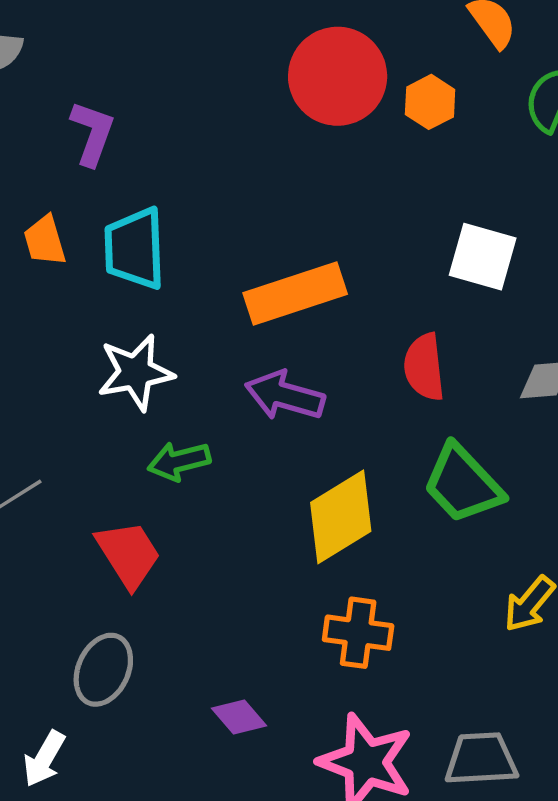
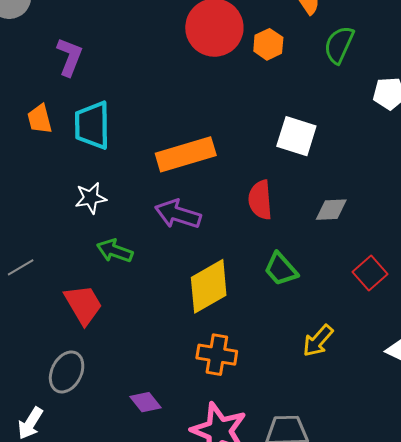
white star: (136, 372) -> (91, 198), size x0.7
green arrow: (179, 461) -> (115, 251), turned 32
green trapezoid: (463, 484) -> (281, 269), size x0.7

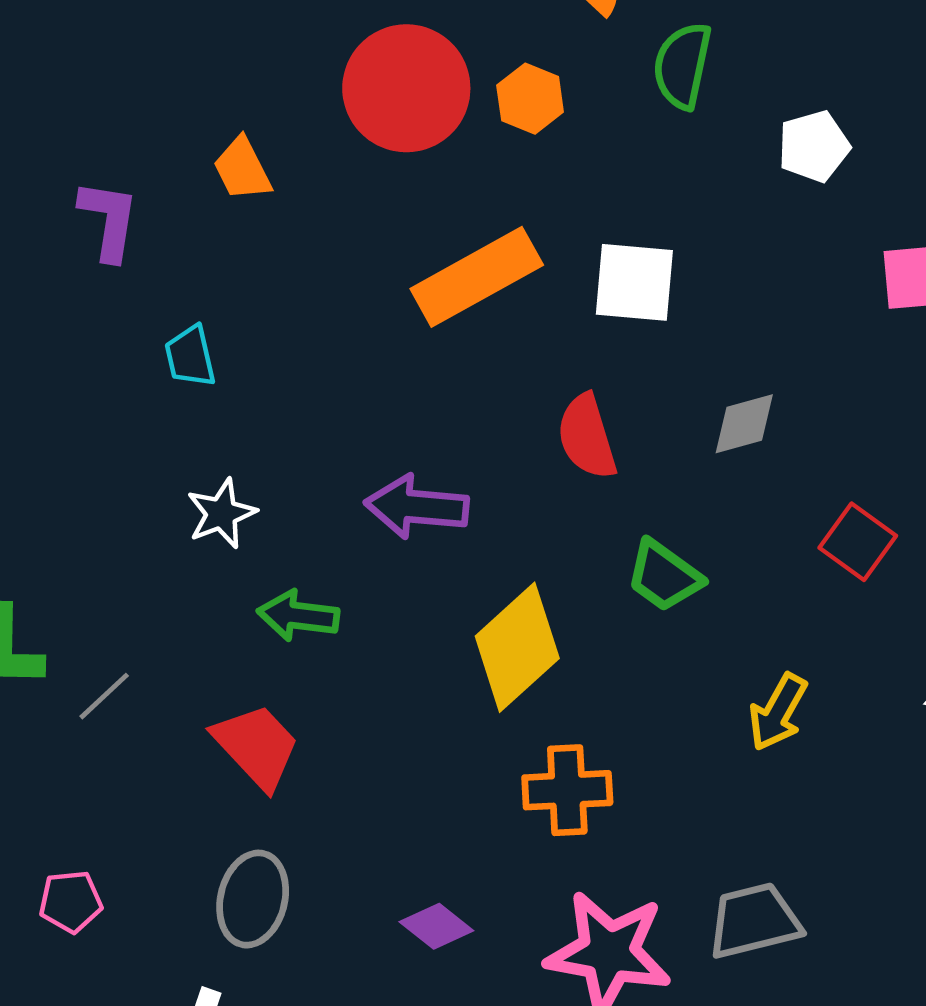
orange trapezoid: (40, 119) -> (242, 169), moved
cyan trapezoid: (92, 125) -> (190, 356), size x0.6
orange rectangle: (186, 154) -> (477, 277), moved

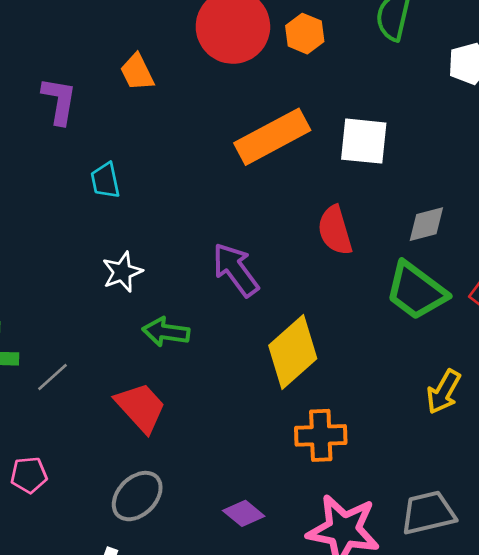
purple arrow: (417, 507) -> (236, 270), turned 48
green trapezoid: (664, 576) -> (416, 291), moved, size x1.4
gray ellipse: (253, 899) -> (137, 496), turned 30
pink pentagon: (71, 902) -> (29, 475), moved

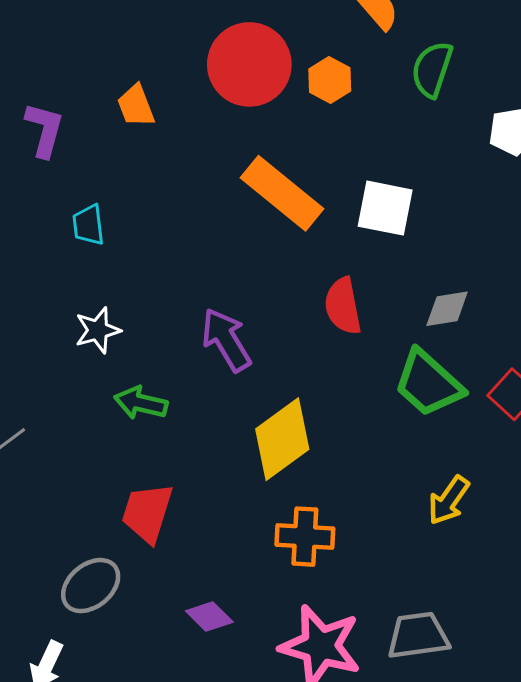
orange rectangle: (272, 137) -> (282, 193), turned 62
red trapezoid: (141, 407) -> (147, 513), moved, turned -126

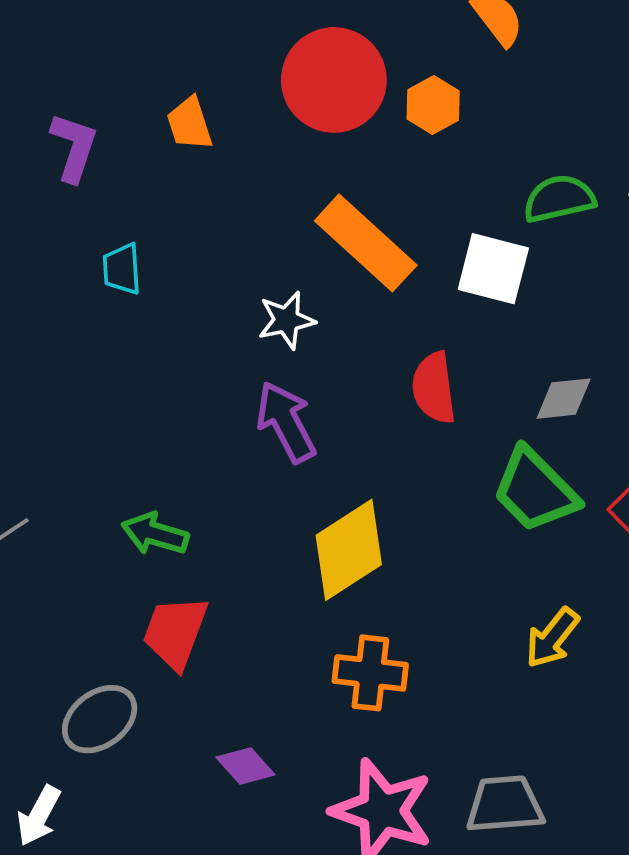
green semicircle: (432, 69) -> (559, 199), moved, turned 56
white star: (98, 330) -> (287, 320), moved
green arrow: (141, 403) -> (155, 534), moved

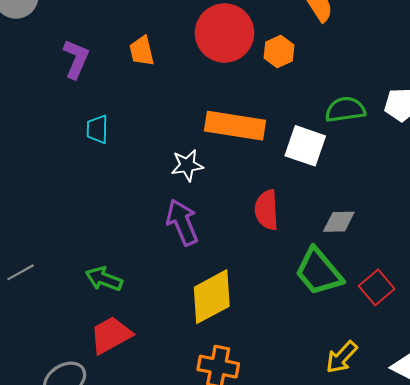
orange rectangle: (366, 243) -> (235, 126), turned -38
red trapezoid: (175, 632) -> (111, 335), turned 36
yellow arrow: (552, 638) -> (342, 357), moved

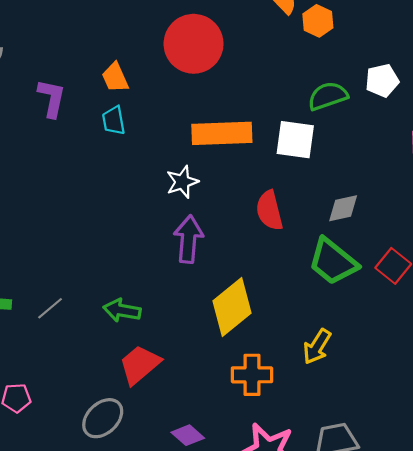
orange hexagon: (279, 51) -> (318, 21), moved
cyan trapezoid: (97, 129) -> (114, 121), moved
purple arrow: (182, 222) -> (188, 239), turned 39
gray line: (21, 272) -> (50, 308), moved
yellow arrow: (342, 357) -> (317, 347), moved

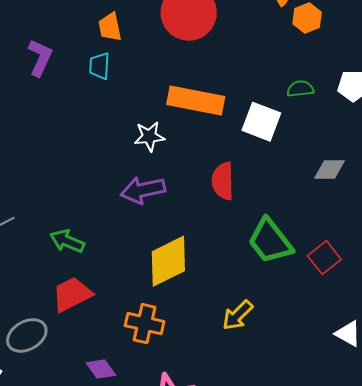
green semicircle: (328, 96) -> (300, 89), size x0.7
purple L-shape: (52, 98) -> (40, 58), moved
gray diamond: (343, 208) -> (329, 169), moved
purple arrow: (188, 239) -> (143, 190), turned -120
orange cross: (252, 375) -> (145, 324), moved

